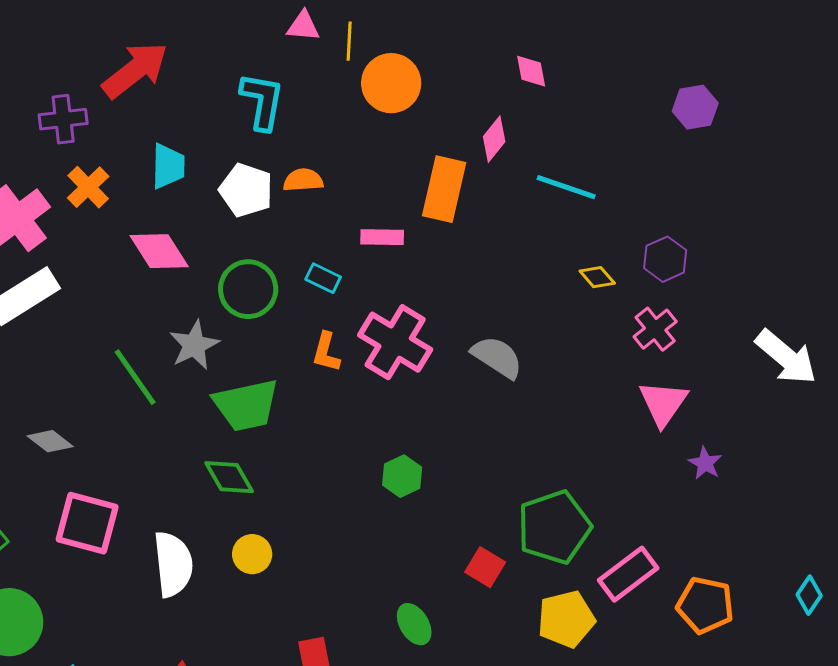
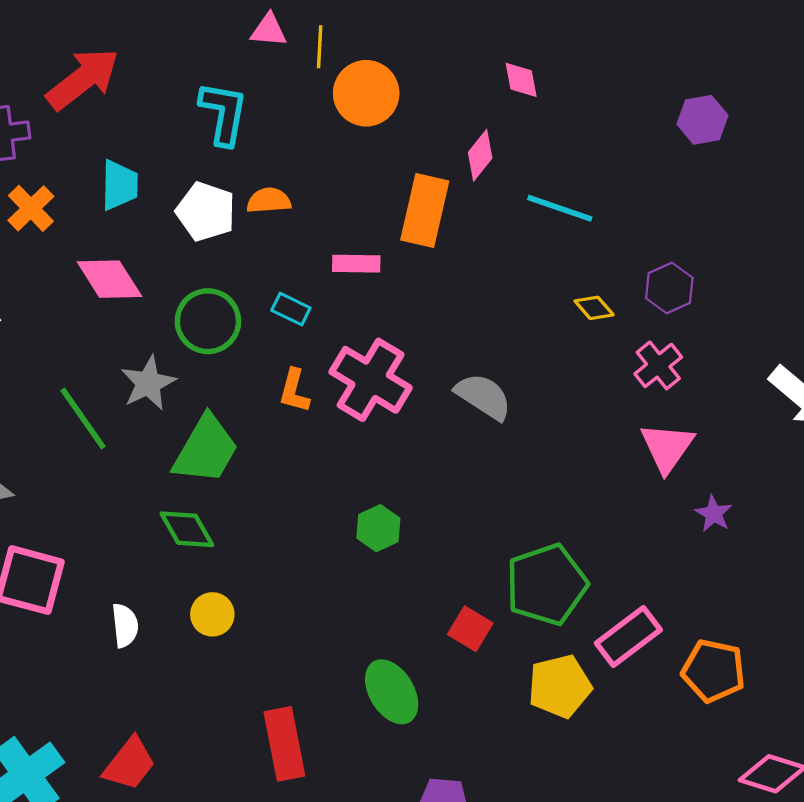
green trapezoid: (246, 405) -> (206, 450), turned -48
white semicircle: (173, 564) -> (125, 625), size x0.6
green ellipse: (414, 624) -> (392, 692), size x1.4

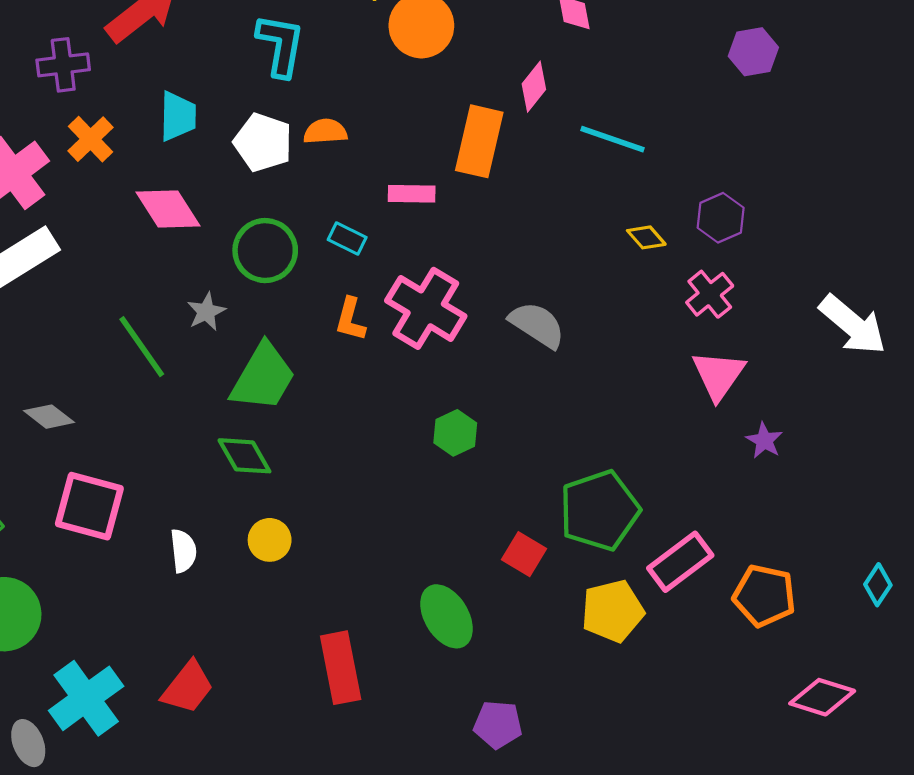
gray star: (148, 383) -> (206, 312), size x0.7
green hexagon: (378, 528) -> (455, 433), moved

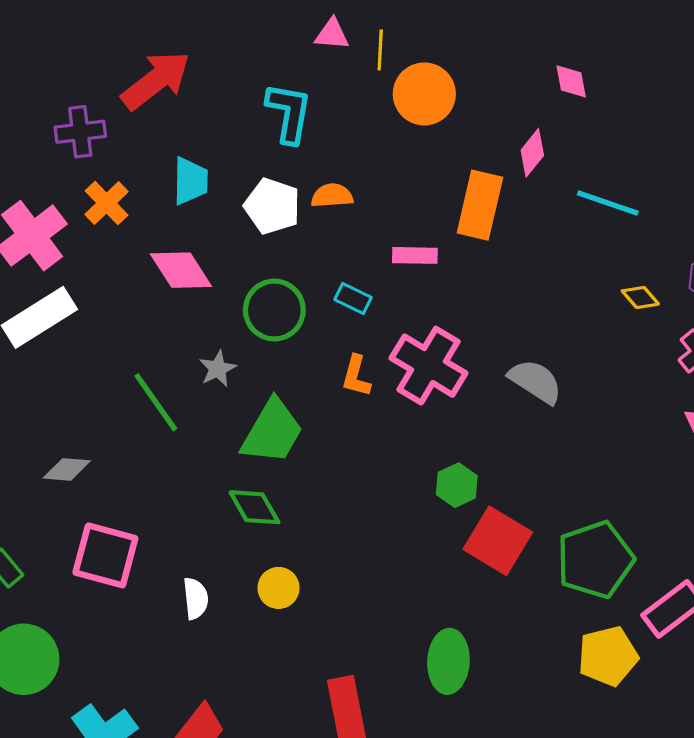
gray diamond: (49, 417) -> (67, 469), turned -33
red square: (524, 554) -> (498, 541), moved, size x1.6
green ellipse: (447, 616) -> (448, 661), turned 34

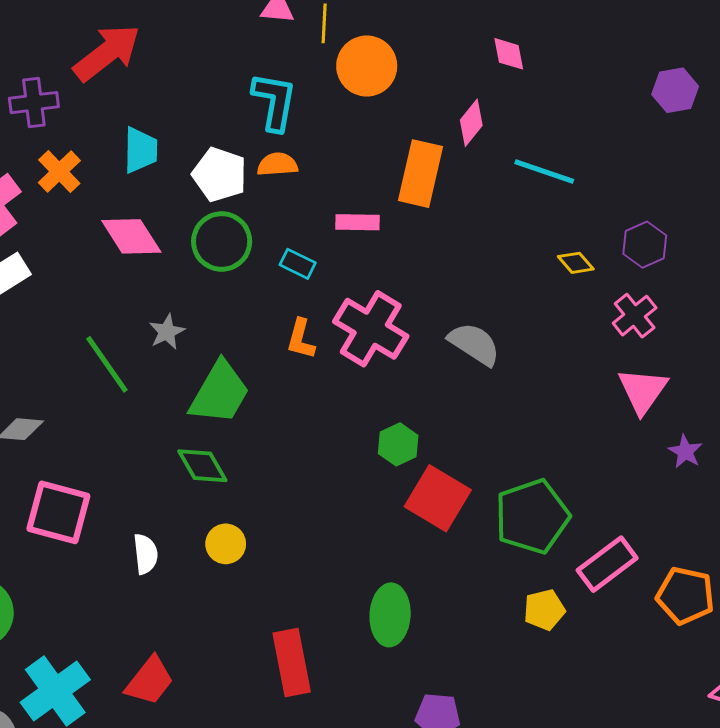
cyan L-shape: (289, 113) -> (274, 102), moved
green circle: (274, 310) -> (222, 242), moved
yellow pentagon: (608, 656) -> (544, 610), size x0.7

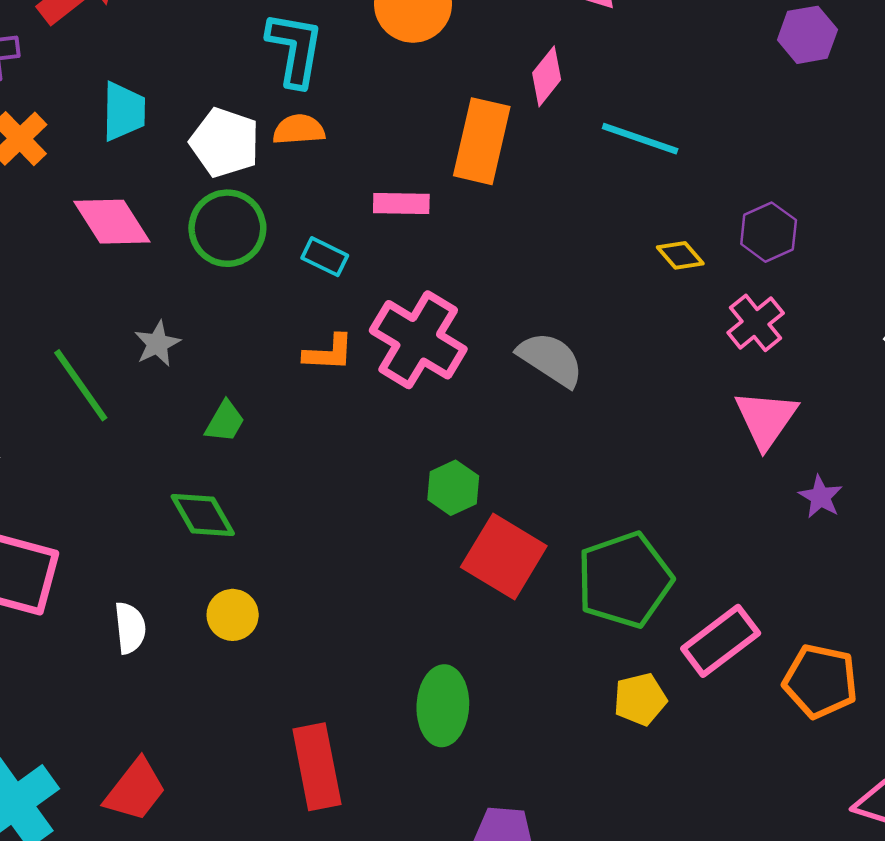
orange L-shape: (301, 339) -> (329, 353), turned -102
green trapezoid: (220, 393) -> (225, 422), size x0.5

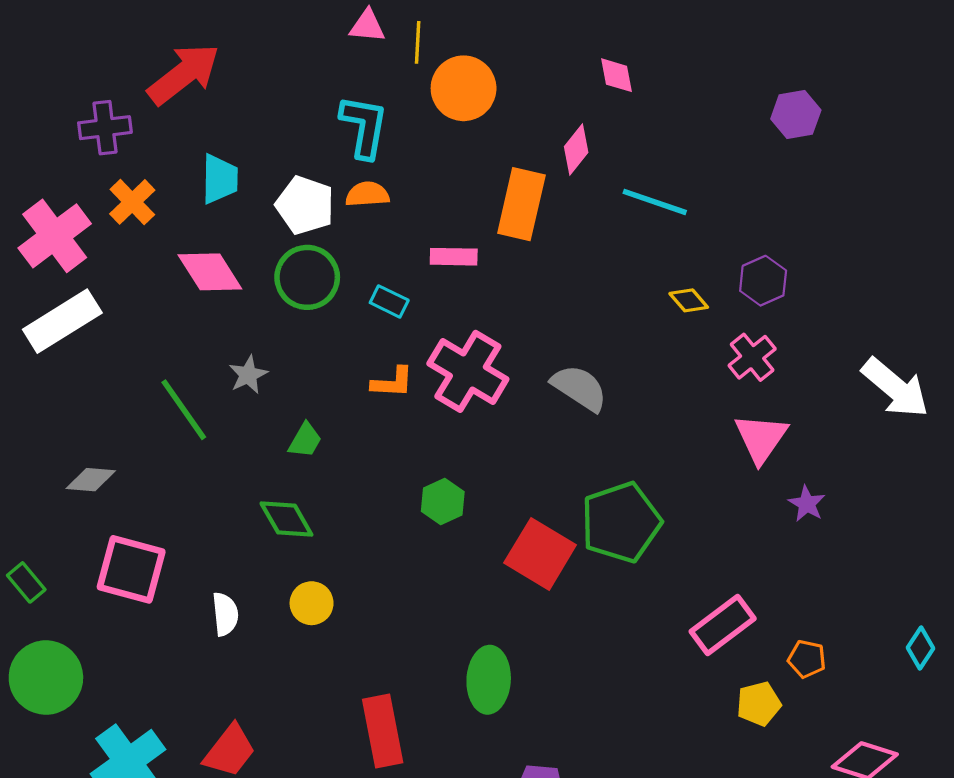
green hexagon: (453, 488) -> (443, 502), moved
green pentagon: (625, 580) -> (621, 522), moved
orange pentagon: (820, 681) -> (807, 659), size x0.6
yellow pentagon: (640, 699) -> (759, 704), moved

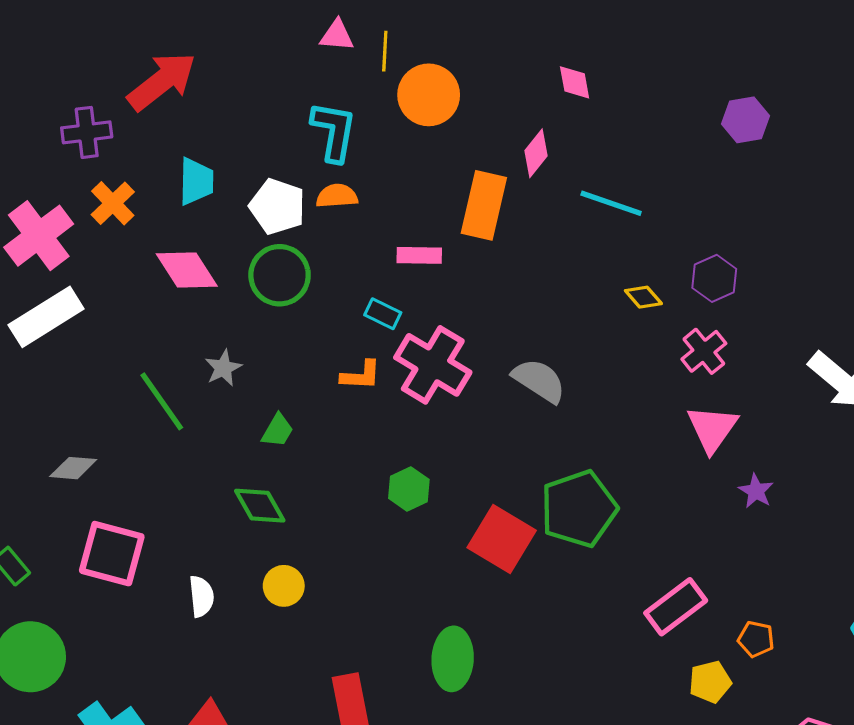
cyan rectangle: (389, 301) -> (383, 314), moved

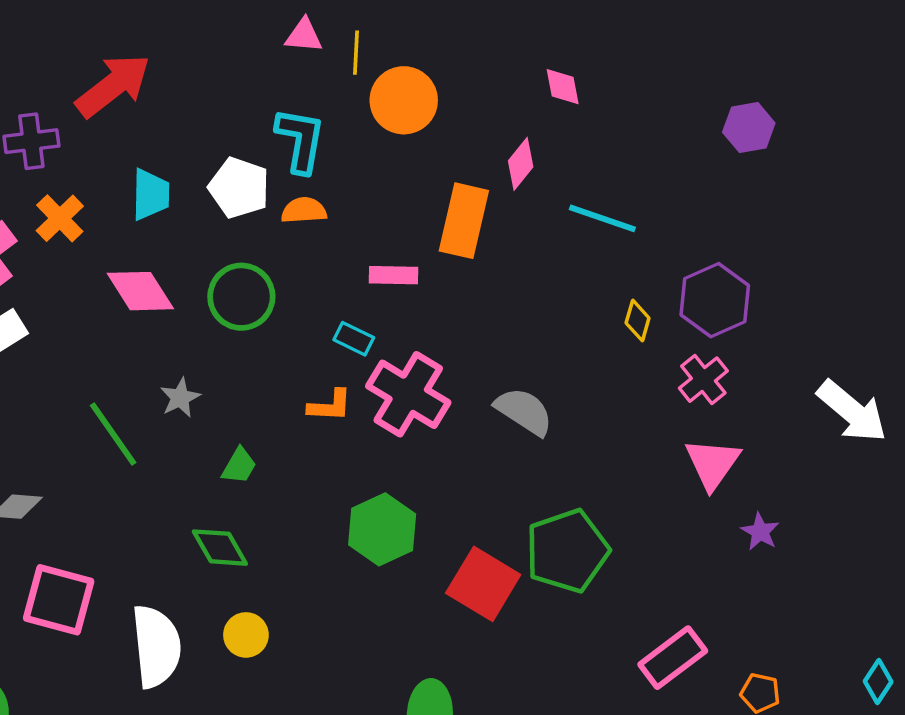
white pentagon: (277, 206) -> (239, 188), moved
purple hexagon: (714, 278) -> (715, 300), size x1.4
yellow diamond: (643, 297) -> (638, 321), turned 57
green hexagon: (409, 489) -> (382, 529), size x1.5
white semicircle: (201, 596) -> (156, 646), size x1.8

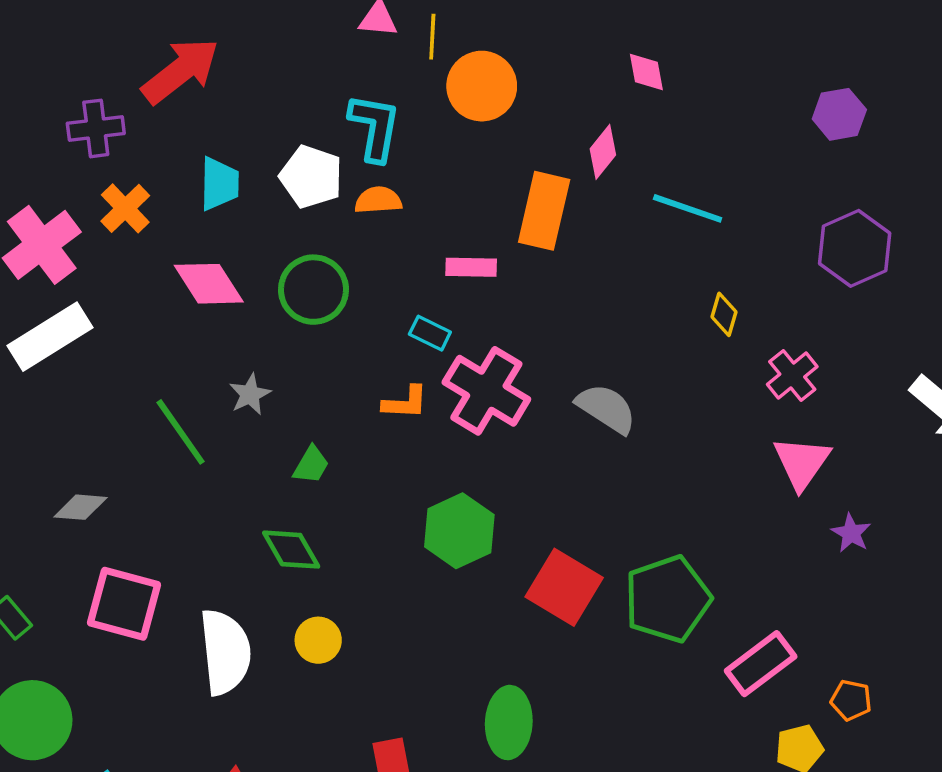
purple hexagon: (715, 300) -> (855, 248), moved
green pentagon: (567, 551) -> (668, 599), moved

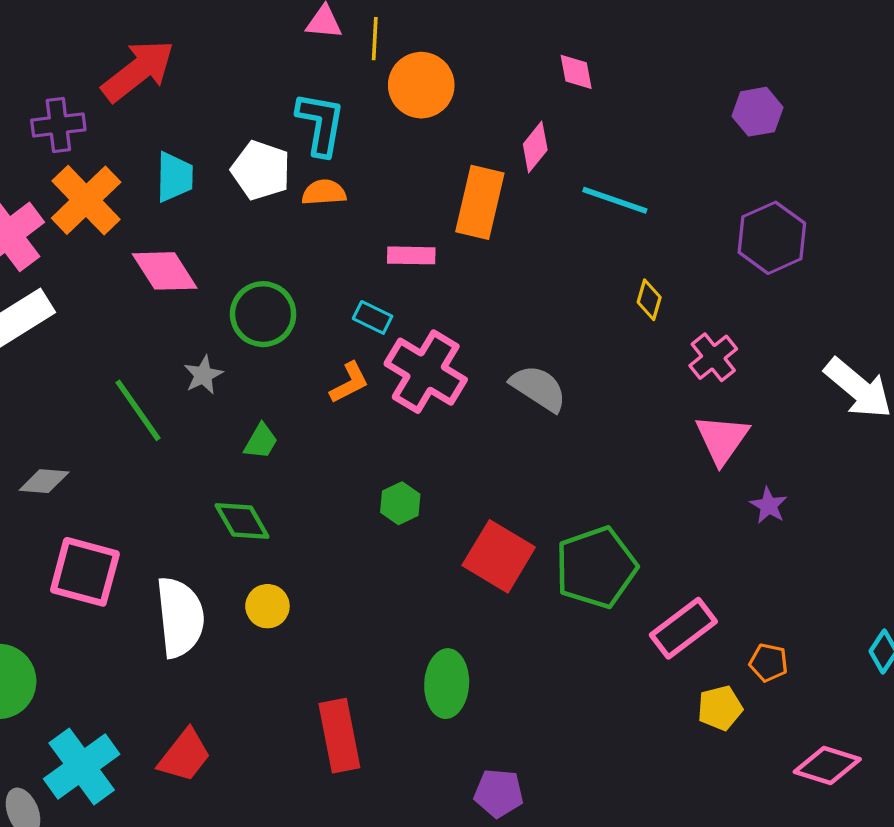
orange cross: (125, 208) -> (86, 200), size x1.5
green circle: (313, 290) -> (263, 314), moved
orange L-shape: (405, 403) -> (349, 383), turned -30
green hexagon: (459, 531) -> (400, 503), size x0.6

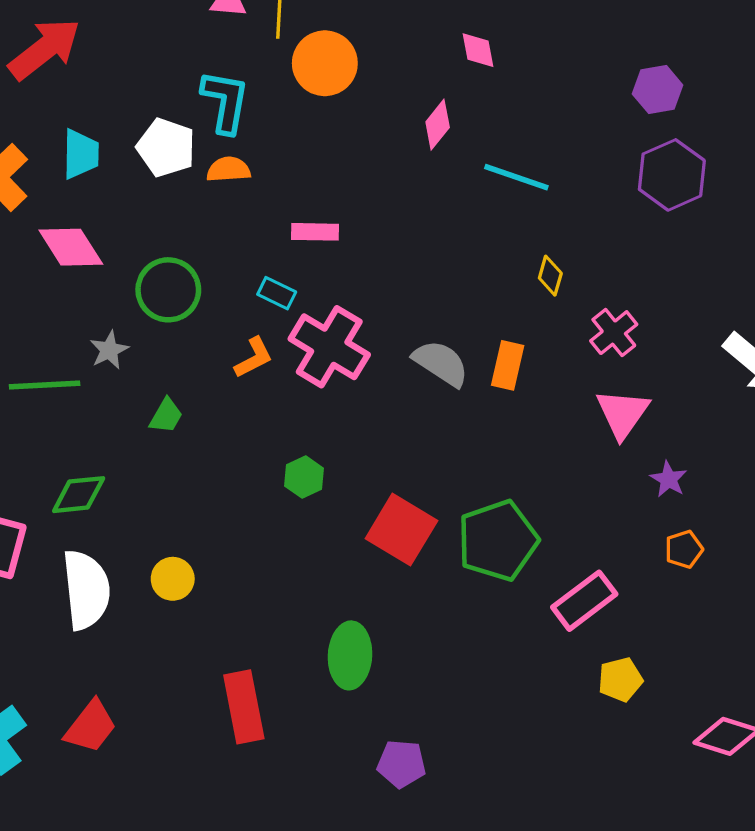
orange rectangle: (480, 202) -> (508, 365), moved, size x0.7
purple hexagon: (772, 238) -> (672, 175), moved
green line: (138, 410) -> (45, 385), turned -58
green diamond: (242, 521) -> (79, 495), moved, turned -66
orange pentagon: (769, 663) -> (684, 549), moved, turned -30

